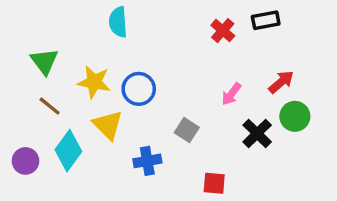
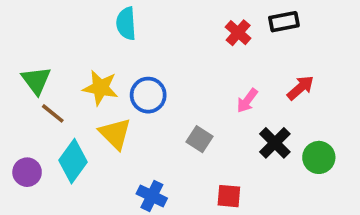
green triangle: (44, 61) -> (36, 80), moved
green circle: (295, 116) -> (319, 157), moved
blue cross: (147, 161) -> (152, 196), moved, turned 36

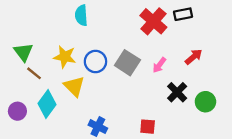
red cross: (238, 33) -> (153, 21), size x1.6
gray square: (200, 139) -> (127, 63), moved, size x1.5

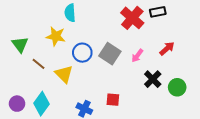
yellow star: (65, 57) -> (56, 36), moved
brown line: (34, 73) -> (38, 64), moved
cyan diamond: (47, 104) -> (42, 104), moved
purple circle: (17, 111) -> (17, 104), moved
red square: (148, 127) -> (113, 100), moved

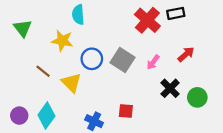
green triangle: (20, 44) -> (23, 28), moved

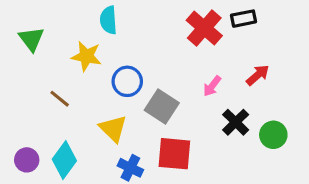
gray square: (122, 60) -> (162, 107), moved
yellow triangle: (71, 83) -> (113, 128), moved
red square: (126, 111) -> (174, 154), size x1.6

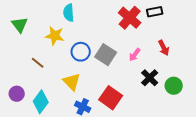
red arrow: (258, 75) -> (164, 48), turned 105
gray square: (162, 107) -> (106, 55), moved
red square: (174, 154) -> (111, 98), turned 30
purple circle: (27, 160) -> (17, 94), moved

